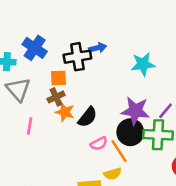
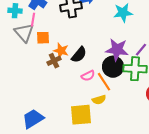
orange square: (59, 78) -> (43, 38), moved
brown cross: (56, 97) -> (54, 61), moved
pink line: (30, 126) -> (33, 20), moved

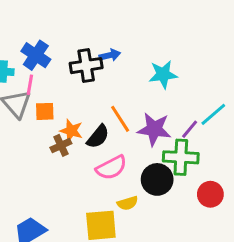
black circle: (113, 67) -> (157, 179), moved
pink semicircle: (88, 76) -> (111, 168), size x1.5
orange line: (104, 82) -> (120, 119), moved

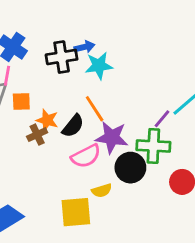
cyan star: (163, 74) -> (99, 66), moved
purple star: (154, 129) -> (112, 137), moved

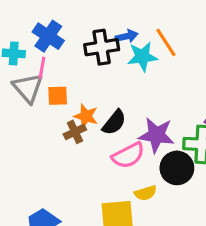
orange line: (95, 109) -> (166, 42), moved

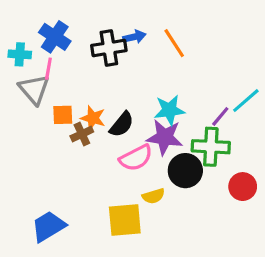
cyan star: (142, 57) -> (169, 110), moved
orange square: (58, 96) -> (63, 115), moved

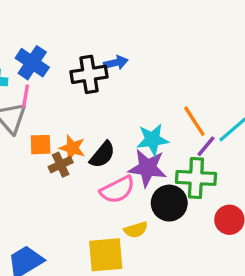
orange line: (174, 43) -> (194, 121), moved

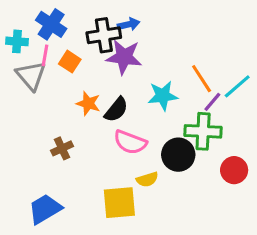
orange square: (41, 145) -> (70, 62), moved, turned 35
brown cross: (61, 165) -> (62, 148), moved
purple star: (148, 168) -> (124, 57), moved
pink semicircle: (117, 190) -> (130, 142), turned 48

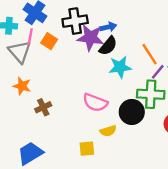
blue arrow: (129, 24) -> (108, 27), moved
orange star: (88, 103) -> (22, 86), moved
black semicircle: (116, 110) -> (108, 46), moved
yellow square: (119, 203) -> (87, 149), size x0.6

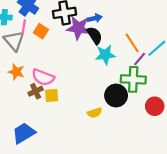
black semicircle: (108, 46) -> (95, 35), turned -72
pink semicircle: (95, 103) -> (43, 77), moved
yellow square: (87, 149) -> (52, 96), moved

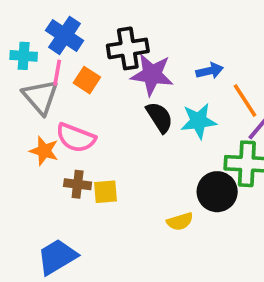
blue arrow: (95, 18) -> (210, 71), moved
black semicircle: (95, 35) -> (159, 117), moved
pink semicircle: (43, 77) -> (76, 138), moved
brown cross: (36, 91) -> (78, 184), turned 32

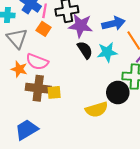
blue arrow: (210, 71) -> (114, 23), size x1.5
pink line: (57, 73) -> (45, 11), moved
brown cross: (78, 184) -> (38, 88), size x1.6
yellow semicircle: (180, 221) -> (97, 109), size x1.5

